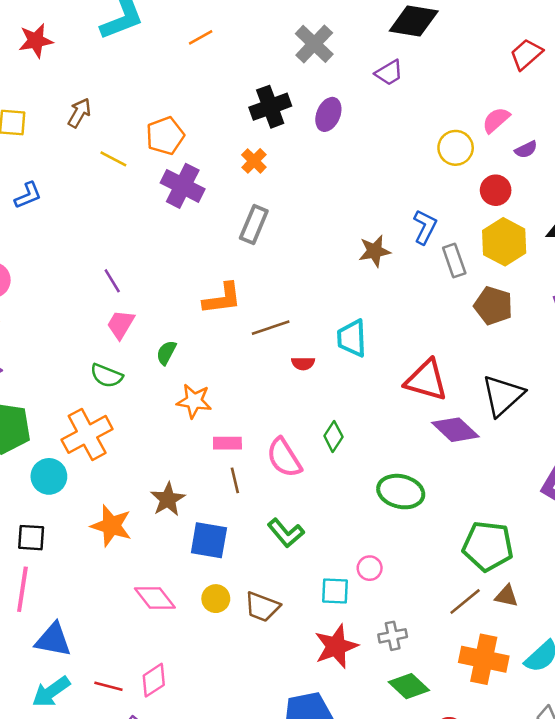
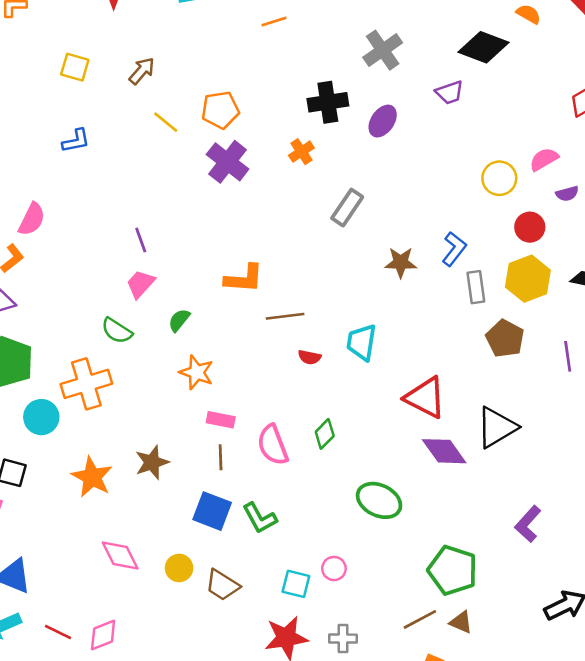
gray rectangle: (254, 225) -> (347, 208), moved
blue square: (209, 540) -> (212, 511), moved

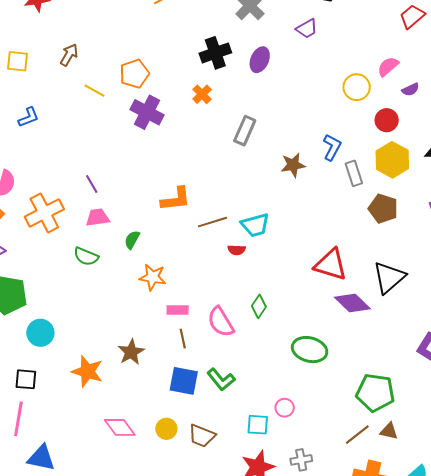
pink trapezoid: (140, 284) -> (98, 217), turned 50
cyan trapezoid: (362, 342) -> (255, 225), moved, turned -104
orange cross: (86, 384) -> (44, 213), moved

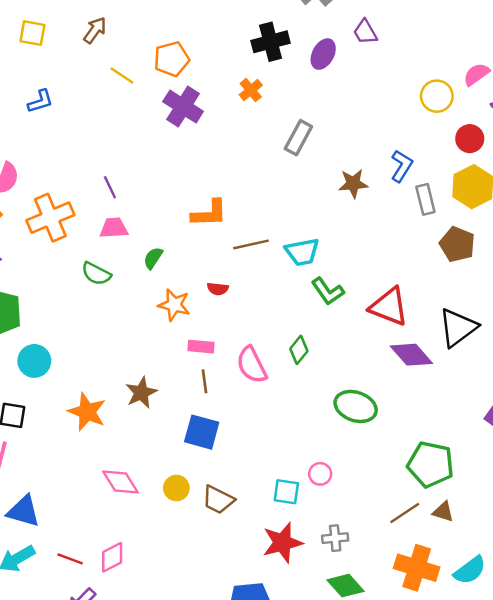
purple trapezoid: (307, 29) -> (365, 32), moved, turned 85
red semicircle: (237, 250) -> (218, 289), moved
green L-shape: (221, 379) -> (328, 291), moved

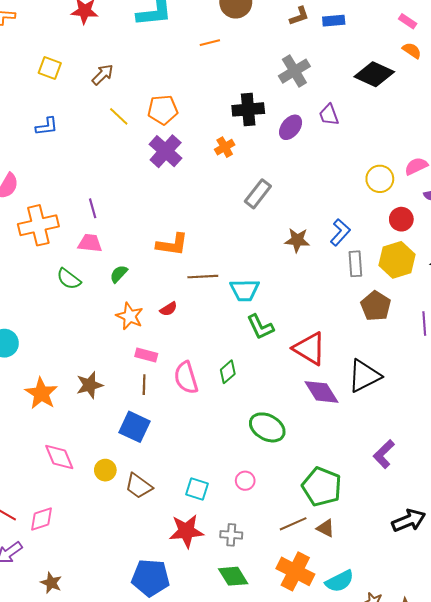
red semicircle: (218, 289) -> (169, 309), turned -48
pink circle: (320, 474) -> (245, 481), moved

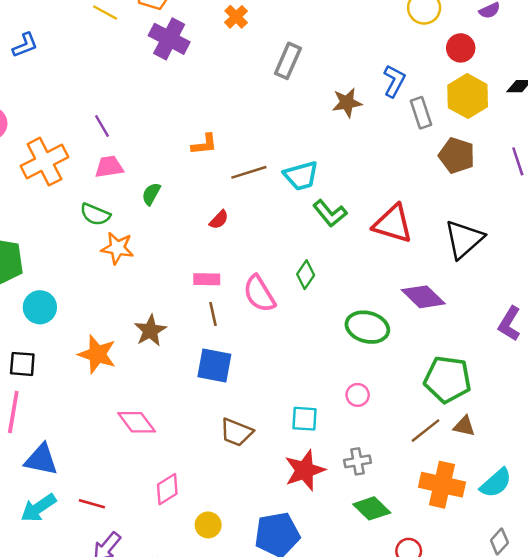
orange L-shape: (172, 245) -> (204, 144), size x0.7
orange star: (130, 316) -> (117, 248), moved
purple diamond: (321, 392) -> (423, 297), moved
yellow circle: (105, 470) -> (208, 525), moved
pink diamond: (41, 519) -> (167, 489), moved

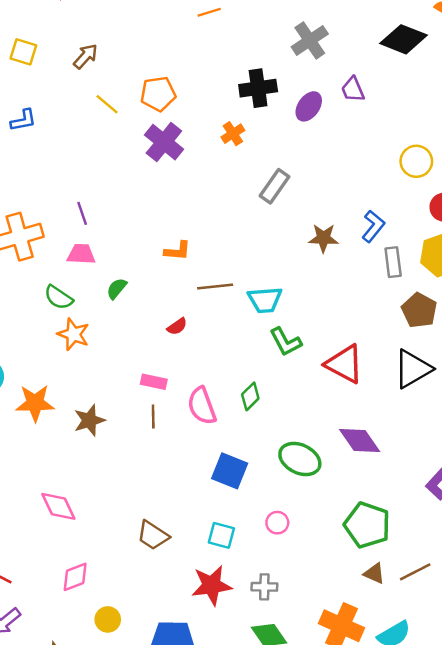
black triangle: (464, 239) -> (413, 369), moved
orange star: (97, 354) -> (35, 403), moved, turned -30
blue square: (214, 365) -> (230, 471), moved
brown line: (426, 431) -> (415, 572), moved

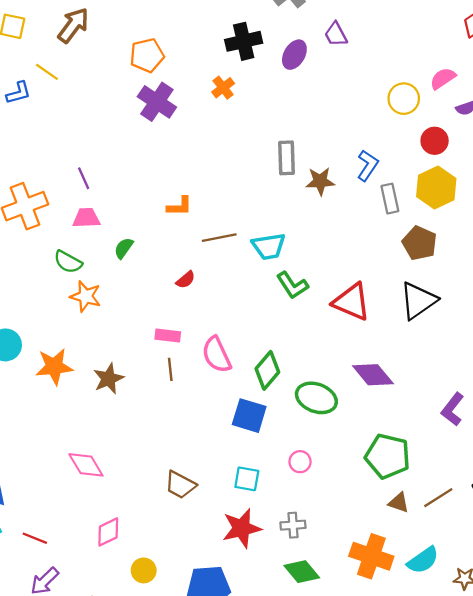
brown arrow: (86, 56) -> (73, 25), size x1.4
yellow line: (107, 104) -> (47, 72), moved
gray rectangle: (275, 186) -> (287, 158), moved, turned -32
green diamond: (250, 396) -> (267, 370), moved, size x1.4

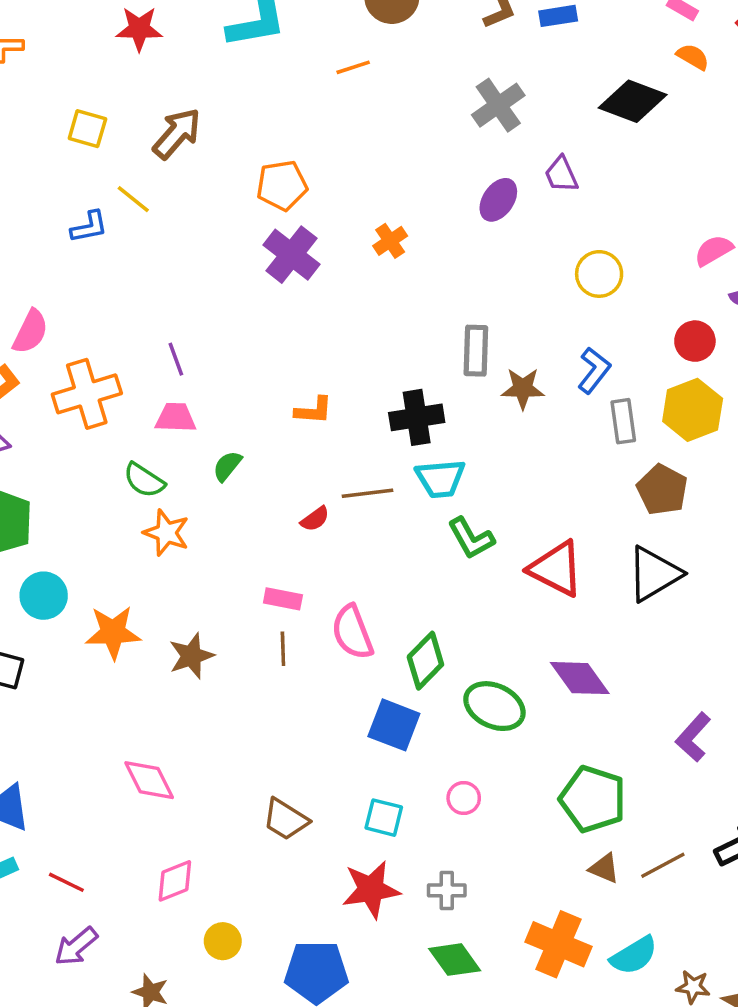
black cross: (244, 41) -> (417, 417), moved
yellow circle: (404, 99) -> (599, 274), moved
brown line: (219, 238) -> (368, 493), moved

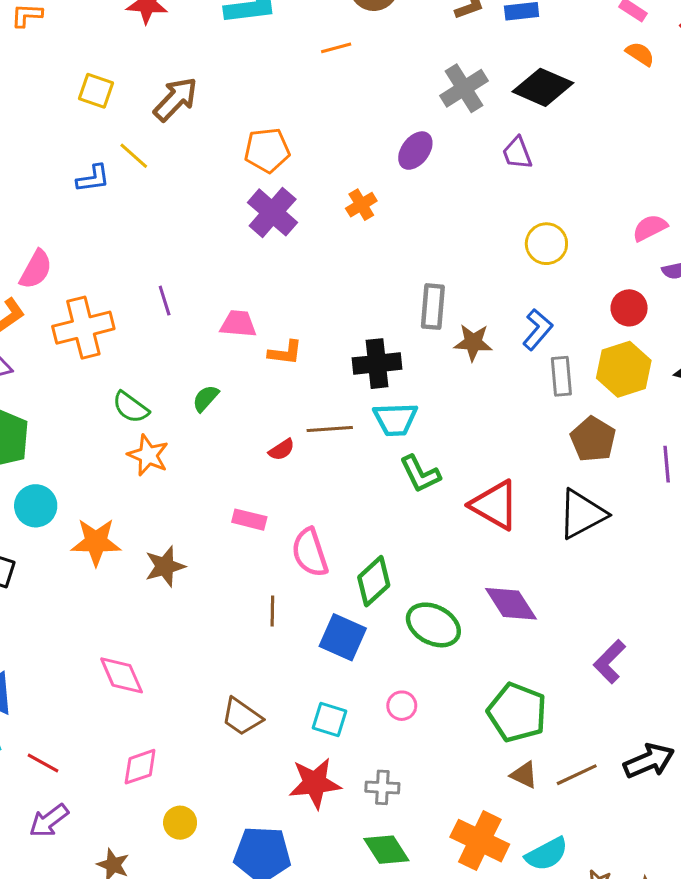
black diamond: (633, 101) -> (543, 87), moved
purple ellipse: (498, 200) -> (415, 151), moved
pink trapezoid: (176, 418) -> (238, 324), moved
brown line: (283, 649) -> (272, 611), moved

